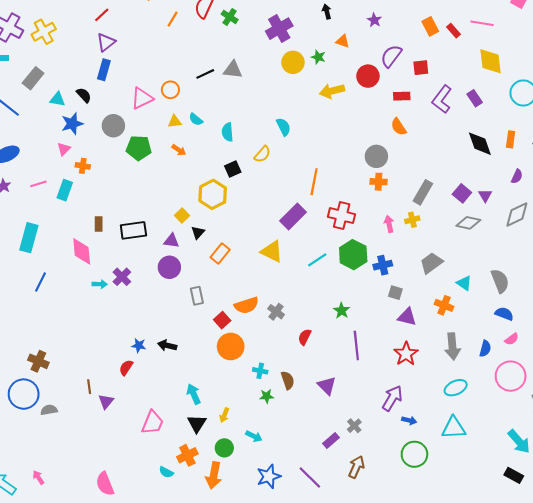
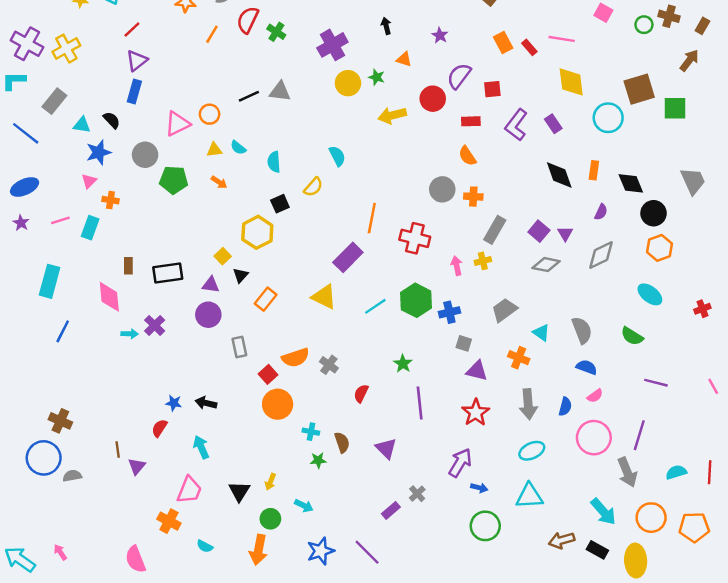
orange cross: (379, 182) -> (473, 197), moved
red cross: (342, 216) -> (415, 238), moved
cyan arrow: (194, 394) -> (201, 447), moved
orange cross: (187, 455) -> (169, 521), moved, turned -36
brown arrow: (356, 467) -> (562, 540), moved, turned -130

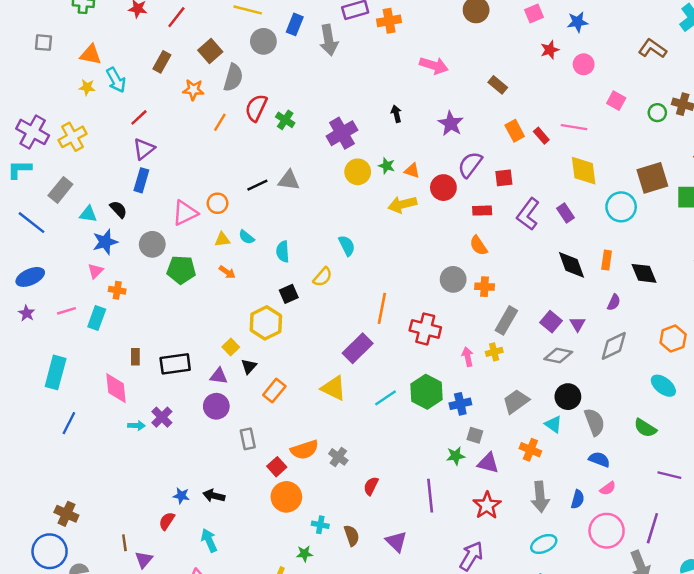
purple star: (440, 35) -> (451, 124), size x1.5
orange triangle: (404, 59) -> (412, 171), moved
black circle: (654, 213) -> (568, 397), moved
green star: (403, 364) -> (456, 456), moved, turned 30
green star: (318, 460) -> (304, 554), moved

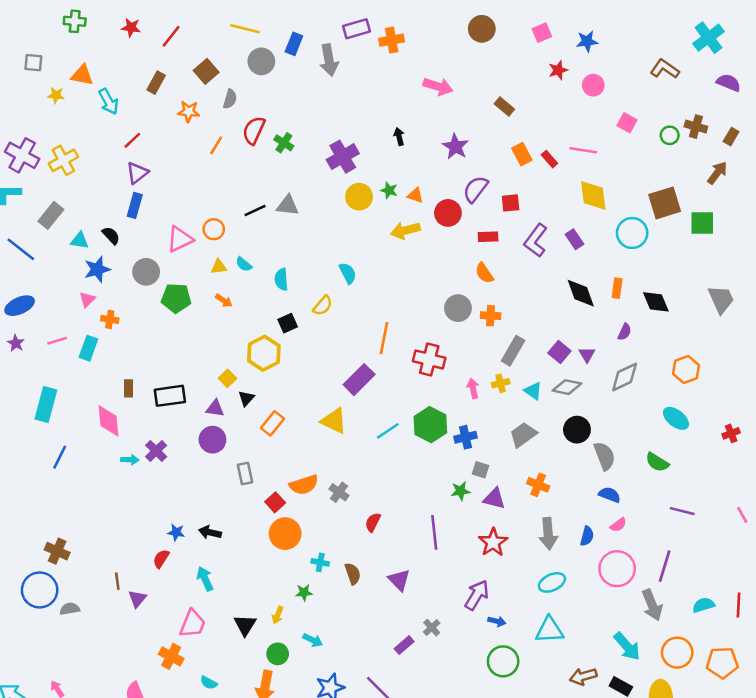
gray semicircle: (233, 78) -> (230, 99), size x0.7
yellow star: (87, 87) -> (56, 95), moved
cyan triangle: (553, 424) -> (533, 391), moved

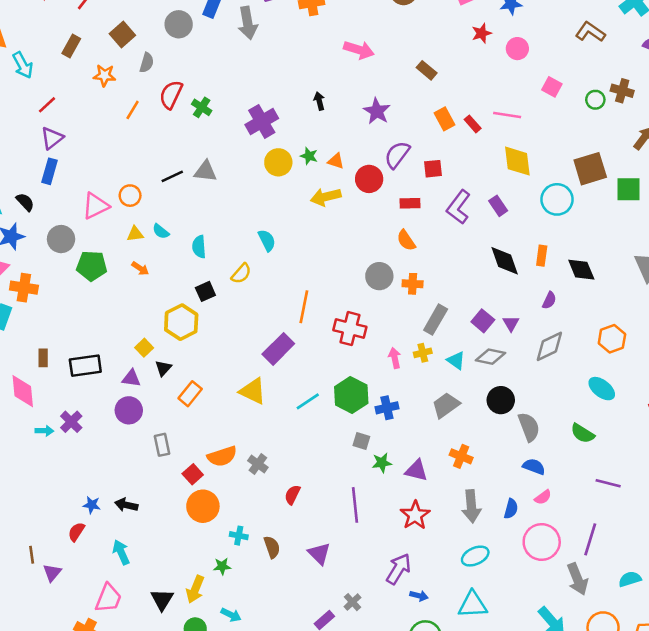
orange cross: (110, 319) -> (24, 288), size x1.5
gray square: (481, 470) -> (361, 441), moved
yellow arrow: (278, 615) -> (195, 589), size x1.5

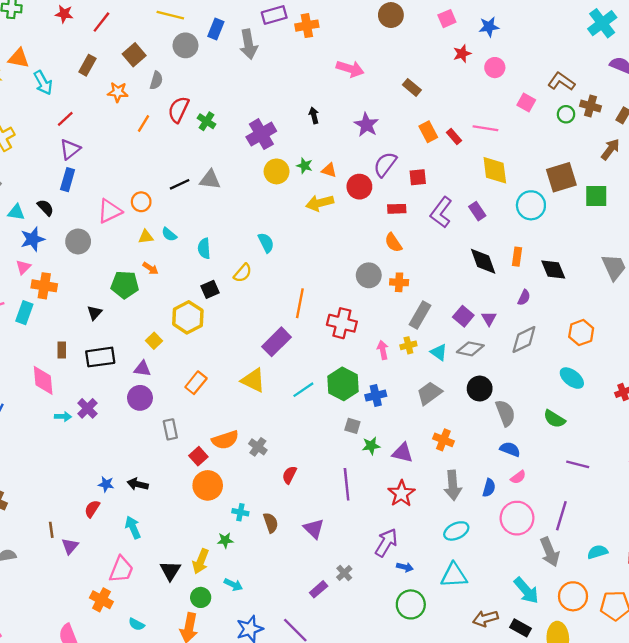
brown L-shape: (590, 32) -> (561, 82), moved
green pentagon: (92, 266) -> (125, 285), moved
black triangle: (163, 368) -> (94, 313), moved

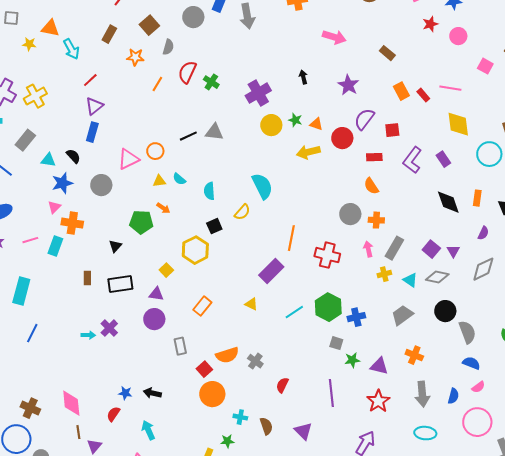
cyan semicircle: (266, 243) -> (262, 186), size x1.5
pink arrow: (383, 350) -> (368, 249), moved
pink diamond: (43, 380) -> (71, 403), moved
yellow triangle: (253, 380) -> (251, 304), size x0.6
cyan ellipse: (456, 531) -> (425, 433), turned 30

